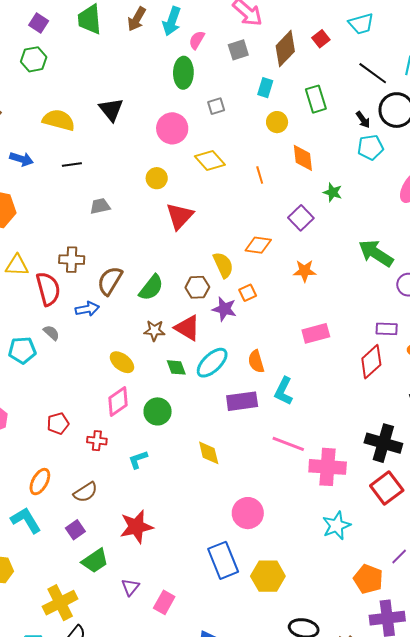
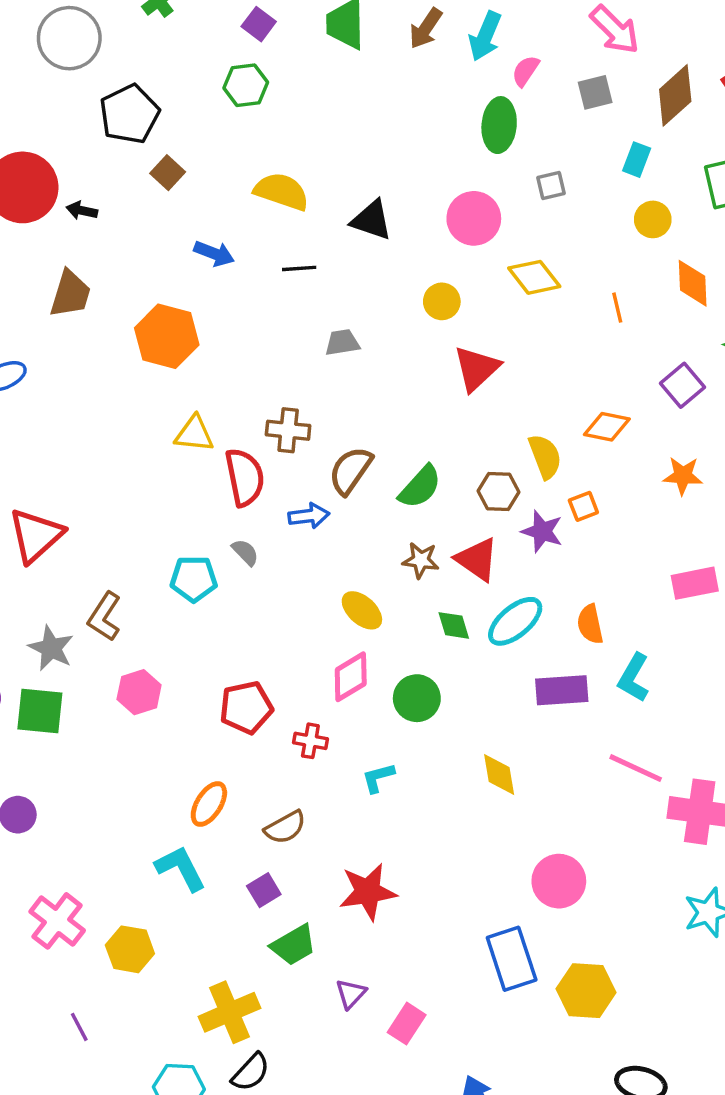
black triangle: (111, 109) -> (371, 220), moved, turned -36
red pentagon: (58, 424) -> (246, 707), size x1.4

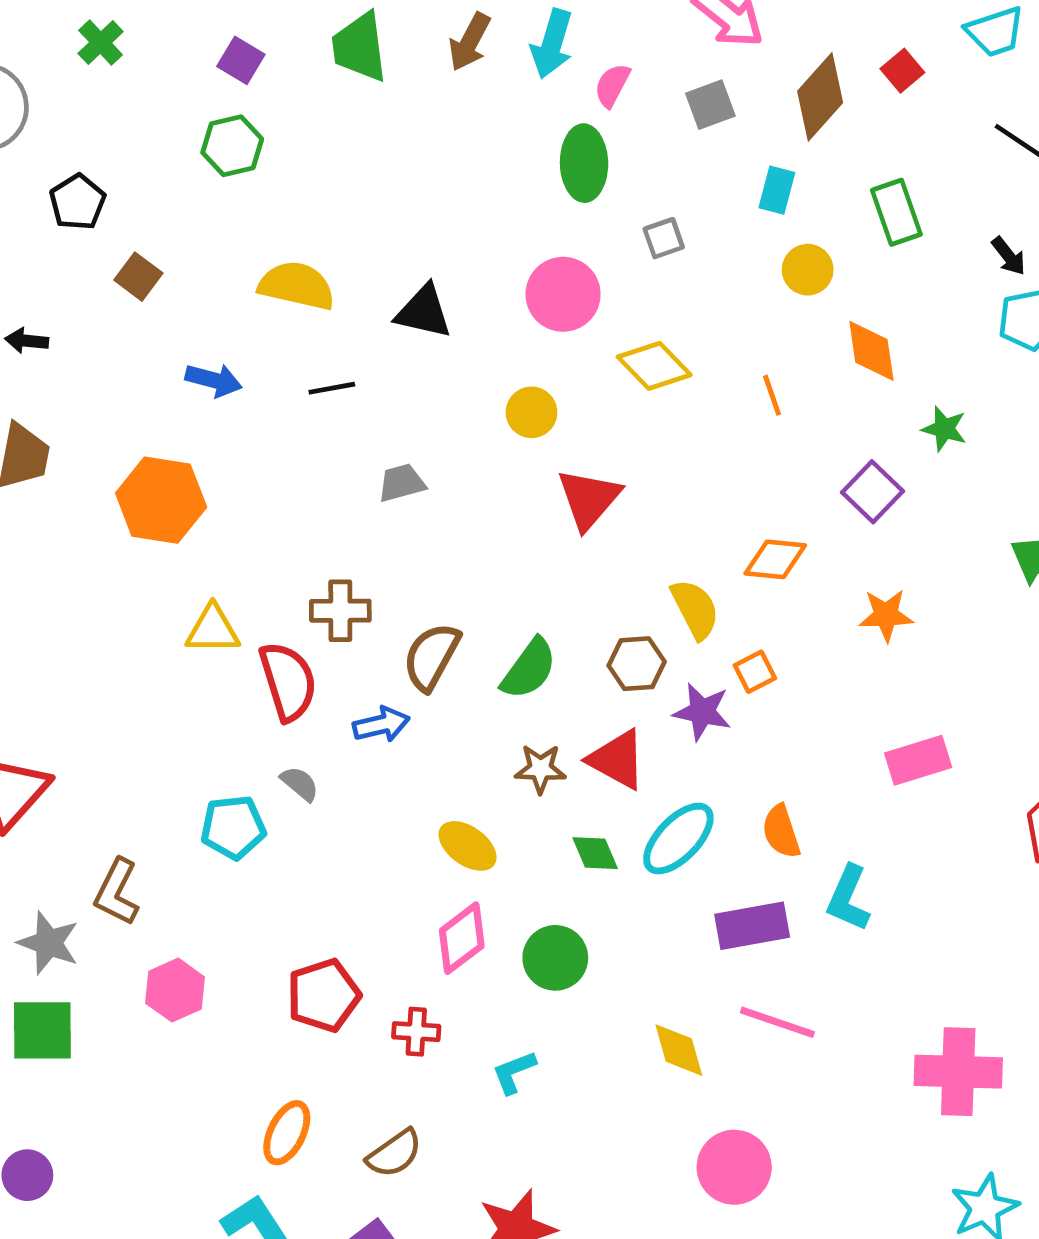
black pentagon: (129, 114) -> (78, 202), size x0.7
pink line: (636, 768) -> (777, 1022), moved
pink circle: (559, 881) -> (734, 1167), moved

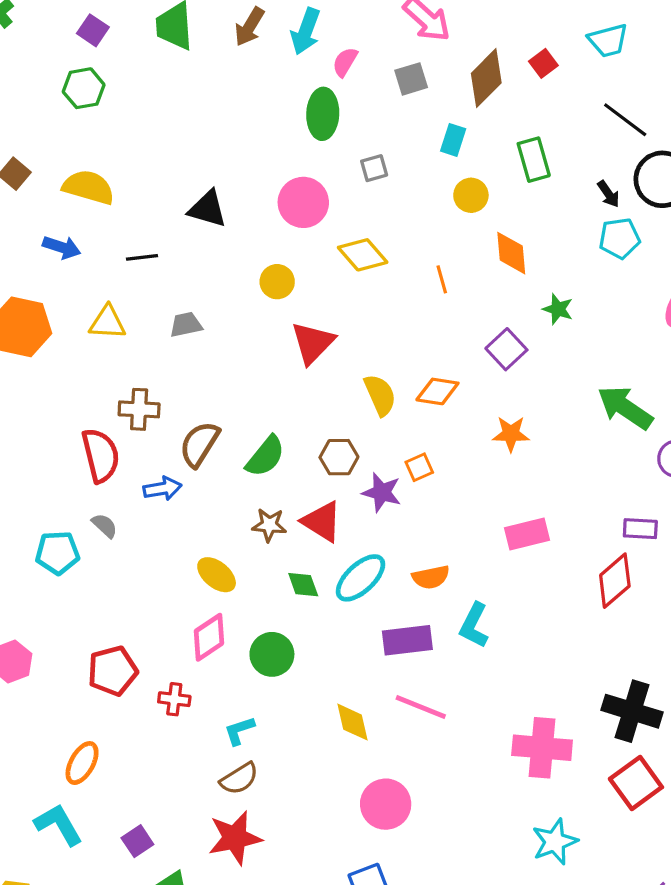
yellow semicircle: (297, 286) -> (89, 187), moved
yellow semicircle: (695, 609) -> (380, 395), moved
yellow triangle: (213, 629) -> (107, 322), moved
orange semicircle: (781, 832) -> (431, 577), turned -87
brown semicircle: (394, 1153) -> (239, 779), moved

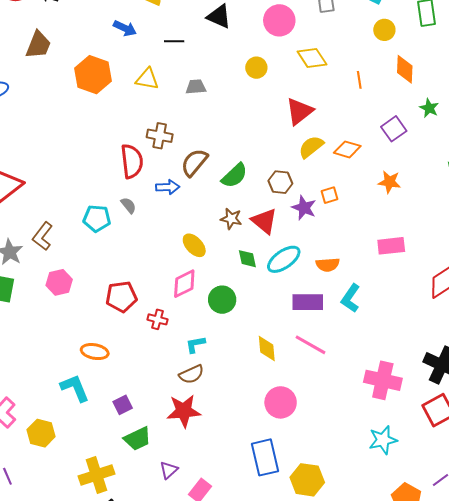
red triangle: (313, 343) -> (300, 111), moved
yellow semicircle: (380, 395) -> (311, 147), turned -112
orange ellipse: (82, 763) -> (95, 352), turned 64

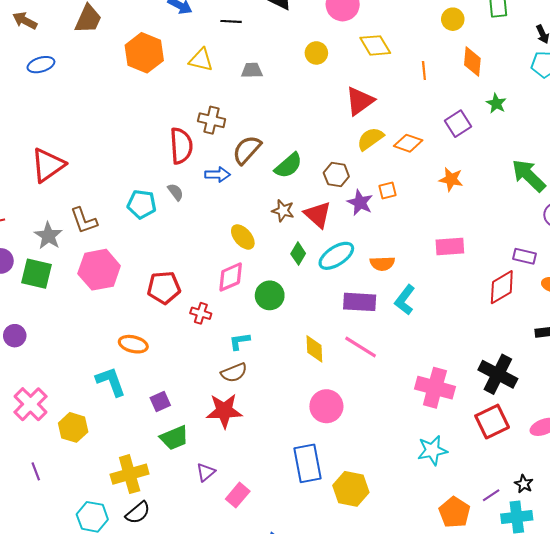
brown L-shape: (43, 236) -> (84, 220), turned -60
green diamond: (247, 259) -> (298, 254), turned 40
pink hexagon: (59, 282) -> (99, 270), size x1.5

